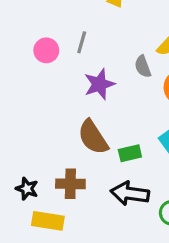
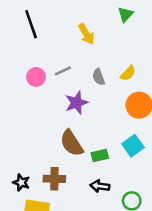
gray line: (82, 42) -> (63, 71), turned 49
gray semicircle: (143, 66) -> (99, 77), moved
black arrow: (130, 193) -> (100, 186), size x0.7

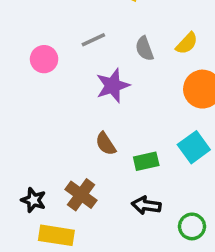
pink circle: (36, 77) -> (44, 59), moved
brown semicircle: (72, 143) -> (106, 144), size x0.6
brown cross: (54, 179) -> (81, 195), turned 35

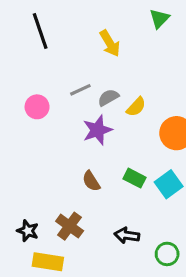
yellow semicircle: (187, 43) -> (136, 107), moved
gray semicircle: (144, 49) -> (108, 98), moved, turned 80
green rectangle: (146, 161) -> (135, 178), moved, turned 40

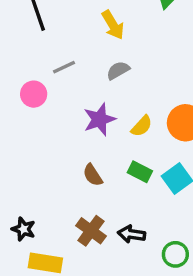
gray line: (80, 90) -> (64, 67), moved
gray semicircle: (108, 98) -> (118, 70), moved
yellow semicircle: (136, 107) -> (142, 126), moved
brown cross: (70, 226) -> (91, 231), moved

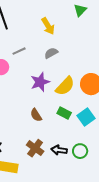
yellow semicircle: (142, 126) -> (65, 86), size x1.5
green circle: (175, 254) -> (80, 151), moved

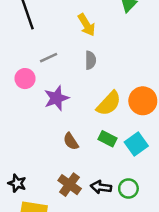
gray semicircle: (51, 53) -> (90, 60), turned 120
purple star: (40, 82) -> (56, 98), moved

